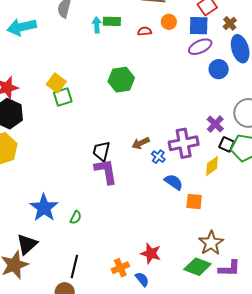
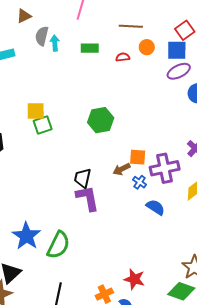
cyan arrow: (97, 25) -> (55, 43), moved
green hexagon: (121, 80) -> (101, 120), moved
yellow square: (56, 83) -> (36, 111), turned -36
orange square: (194, 202) -> (138, 157), moved
green semicircle: (76, 217) -> (58, 245), size x2.0

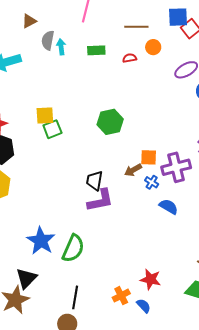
blue square: (177, 50) -> (178, 17), moved
purple L-shape: (88, 198) -> (100, 200), turned 92

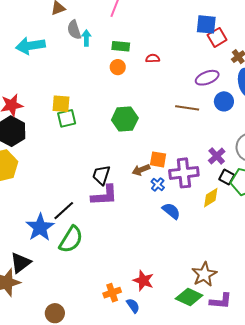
brown line: (136, 27) -> (187, 108), moved
gray semicircle: (48, 40) -> (74, 30), turned -36
orange circle: (153, 47) -> (118, 67), moved
black line: (75, 297) -> (64, 211), moved, turned 30

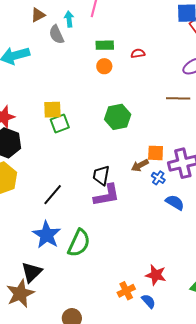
cyan arrow: (86, 38) -> (69, 19), moved
black line: (64, 211) -> (53, 195), moved

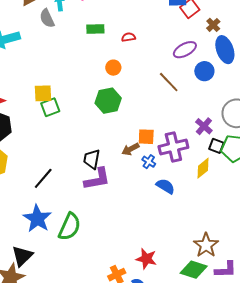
orange circle: (104, 66) -> (113, 68), moved
brown line: (178, 98) -> (169, 82), turned 45

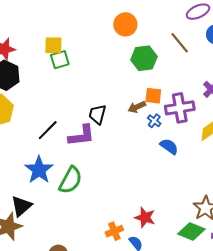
orange circle: (113, 68) -> (125, 24), size x1.5
green hexagon: (108, 101) -> (144, 58), moved
purple L-shape: (97, 179) -> (81, 136), moved

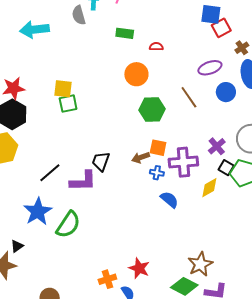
blue cross: (154, 121) -> (157, 173), turned -32
black triangle: (21, 206) -> (17, 246), size x0.6

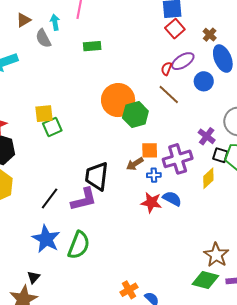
red square: (221, 28) -> (175, 29), moved
red semicircle: (156, 47) -> (166, 69), moved, turned -56
orange circle: (136, 74) -> (118, 100), moved, size x1.4
black trapezoid: (101, 161) -> (97, 176), size x1.4
red star: (139, 268) -> (151, 202), moved

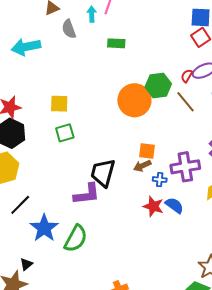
cyan arrow: (55, 22) -> (92, 14), moved
green hexagon: (135, 115) -> (158, 85), moved
green square: (52, 127) -> (65, 133), moved
orange square: (150, 150) -> (147, 151), moved
black line: (50, 198) -> (20, 205), moved

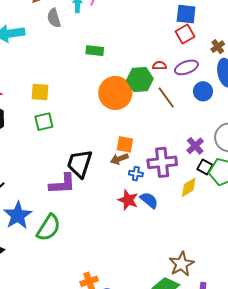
green rectangle: (116, 43) -> (95, 51), moved
red semicircle: (187, 76) -> (159, 66), moved, turned 56

